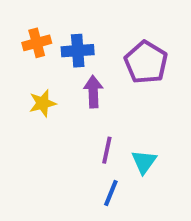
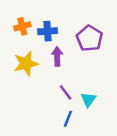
yellow star: (43, 103) -> (26, 64), size x1.5
purple line: (107, 150) -> (66, 92), turned -49

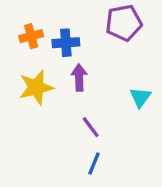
purple pentagon: (90, 38) -> (124, 23), moved, turned 30
cyan triangle: (88, 100) -> (140, 97), moved

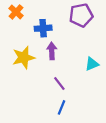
orange cross: (31, 36) -> (16, 12), moved, turned -32
cyan triangle: (140, 97) -> (92, 64), turned 32

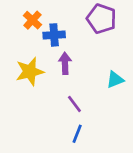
orange cross: (16, 12) -> (32, 20), moved
purple pentagon: (81, 15) -> (101, 19), turned 30

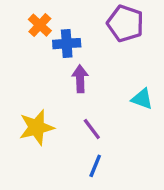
yellow star: (30, 72) -> (36, 127), moved
cyan triangle: (115, 80) -> (142, 99), turned 42

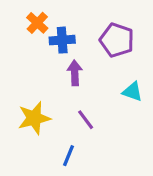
purple pentagon: (125, 23) -> (117, 40), moved
blue line: (95, 166) -> (68, 156), moved

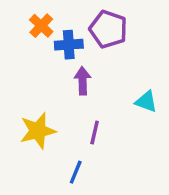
purple pentagon: (117, 40) -> (108, 29), moved
purple line: (86, 120) -> (95, 132), turned 50

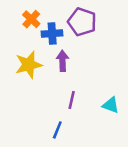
cyan triangle: (146, 101) -> (111, 105), moved
yellow star: (38, 131) -> (29, 65), moved

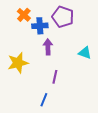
yellow star: (29, 65) -> (18, 63), moved
cyan triangle: (111, 105) -> (85, 53), moved

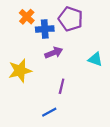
purple arrow: (48, 47) -> (54, 53), turned 70
blue line: (44, 100) -> (49, 112), turned 40

